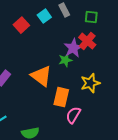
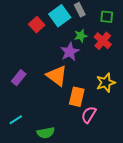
cyan square: (44, 16) -> (60, 16), size x1.5
purple star: (73, 48) -> (70, 52), moved
green star: (65, 60) -> (81, 36), moved

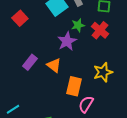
red square: (37, 25) -> (20, 18), moved
orange triangle: (57, 76) -> (54, 65), size x0.7
purple rectangle: (19, 78) -> (30, 62), moved

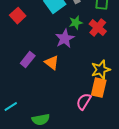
orange rectangle: (74, 86) -> (99, 88), moved

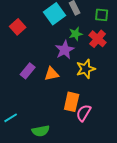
orange triangle: (52, 63) -> (52, 74), turned -49
yellow star: (101, 70) -> (86, 69), moved
orange rectangle: (99, 88) -> (72, 102), moved

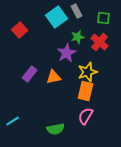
orange rectangle: (72, 102) -> (86, 91), moved
green semicircle: (41, 131) -> (56, 129), moved

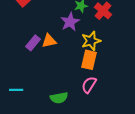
orange triangle: (54, 77) -> (49, 41), moved
cyan line: (13, 121) -> (16, 90), turned 32

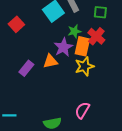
orange triangle: (49, 41) -> (50, 61), moved
orange rectangle: (89, 60) -> (82, 46), moved

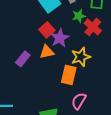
red square: (16, 24) -> (47, 30), moved
green star: (74, 31) -> (79, 16), moved
orange rectangle: (82, 46) -> (69, 75), moved

